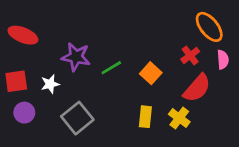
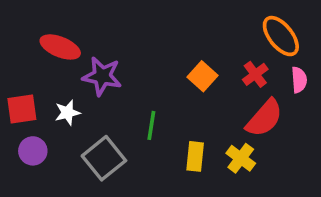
red ellipse: (23, 35) -> (60, 47), moved
green line: (111, 68) -> (151, 125), moved, turned -50
orange square: (151, 73) -> (202, 76), moved

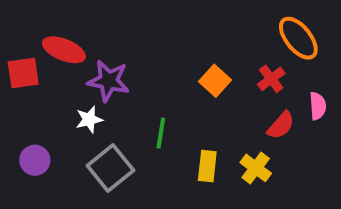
pink semicircle: (299, 80) -> (318, 106), moved
red square: (22, 109) -> (23, 73), moved
white star: (67, 113) -> (89, 120), moved
red semicircle: (264, 118) -> (281, 125), size x0.7

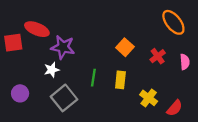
red cross: (271, 79) -> (158, 56), moved
red semicircle: (281, 125) -> (175, 108), moved
yellow rectangle: (207, 166) -> (120, 80), moved

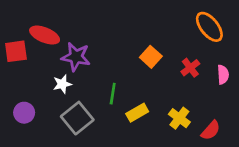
yellow rectangle: (120, 80) -> (137, 113), moved, turned 54

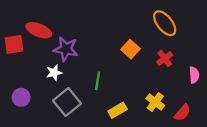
orange ellipse: (209, 27) -> (165, 23), moved
pink semicircle: (223, 75) -> (194, 75), moved
yellow rectangle: (137, 113) -> (118, 110), moved

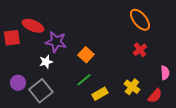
orange square: (131, 49) -> (86, 55), moved
pink semicircle: (194, 75) -> (165, 73), moved
green line: (98, 81) -> (84, 80), moved, turned 42
gray square: (67, 102) -> (41, 91), moved

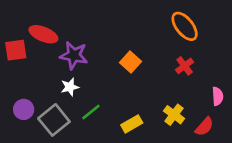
orange square: (86, 55) -> (130, 62), moved
white star: (46, 62) -> (70, 87), moved
green line: (84, 80) -> (91, 112), moved

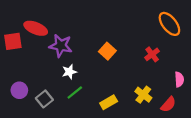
orange ellipse: (185, 26) -> (169, 24), moved
white star: (70, 87) -> (69, 72), moved
gray square: (54, 120) -> (44, 99), size x0.7

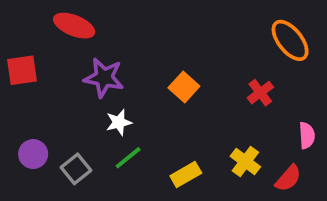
red ellipse: (36, 28) -> (74, 26), moved

